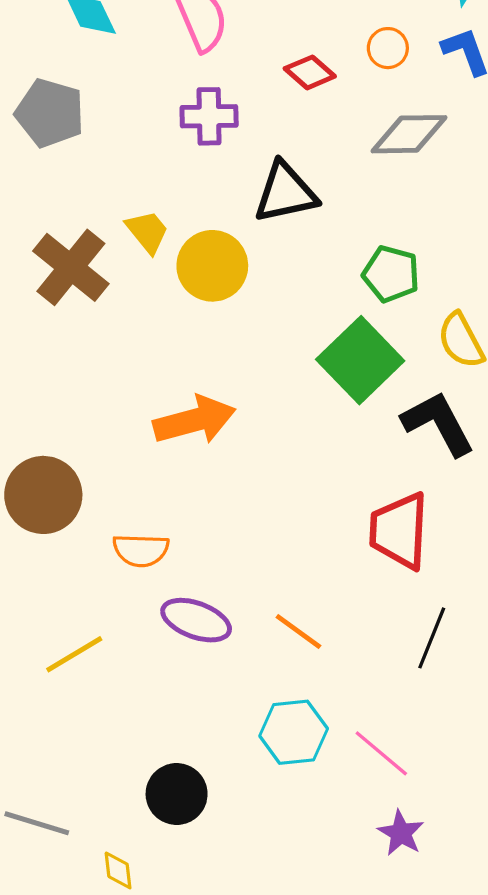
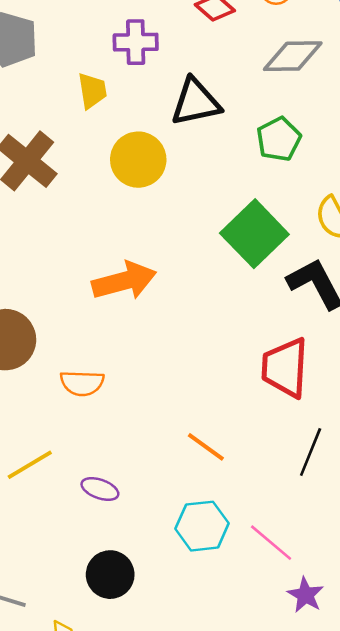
yellow trapezoid: (147, 232) -> (92, 91), moved, turned 30
green pentagon: (391, 274) -> (279, 139), moved, turned 30
purple ellipse: (196, 620) -> (100, 489), moved, size x0.7
purple star: (401, 833) -> (305, 595), moved

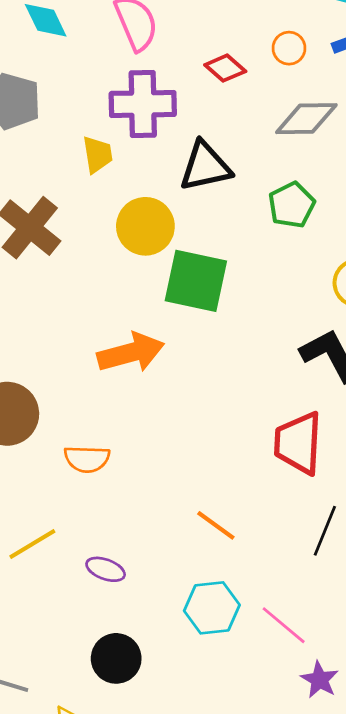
purple cross: (136, 42) -> (143, 104), size x1.4
green square: (254, 234) -> (196, 281), moved, turned -34

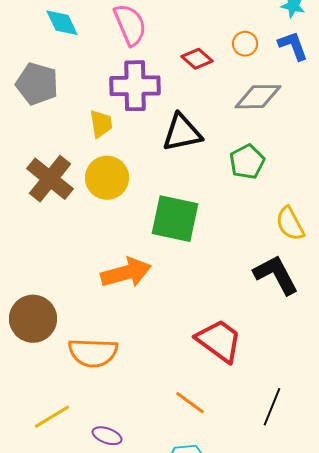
yellow circle: (145, 226) -> (107, 178), moved
red trapezoid: (298, 443) -> (219, 341), moved, turned 123
orange semicircle: (87, 459) -> (93, 353), size x1.4

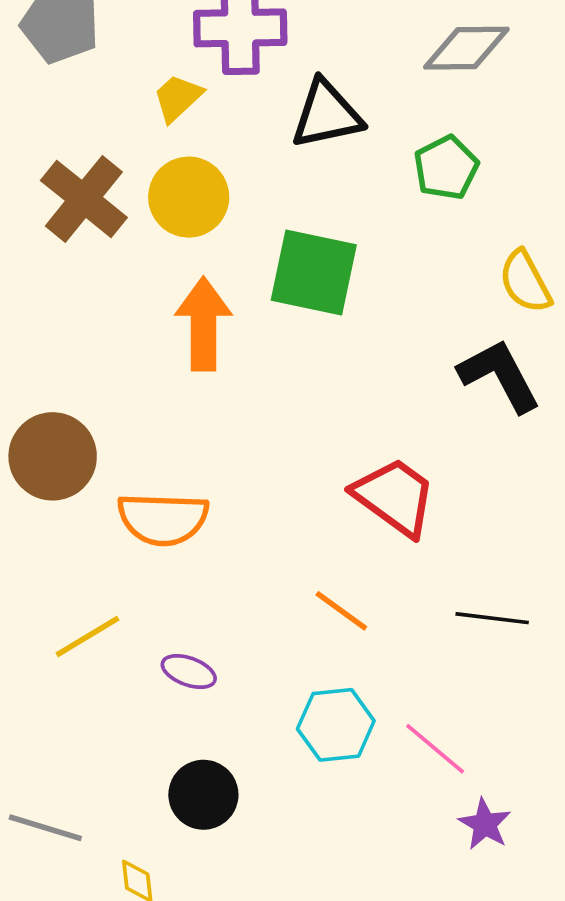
yellow trapezoid: (101, 124) -> (178, 98), turned -124
orange arrow: (126, 273) -> (203, 324), moved, turned -75
black line: (272, 407) -> (492, 618), turned 75

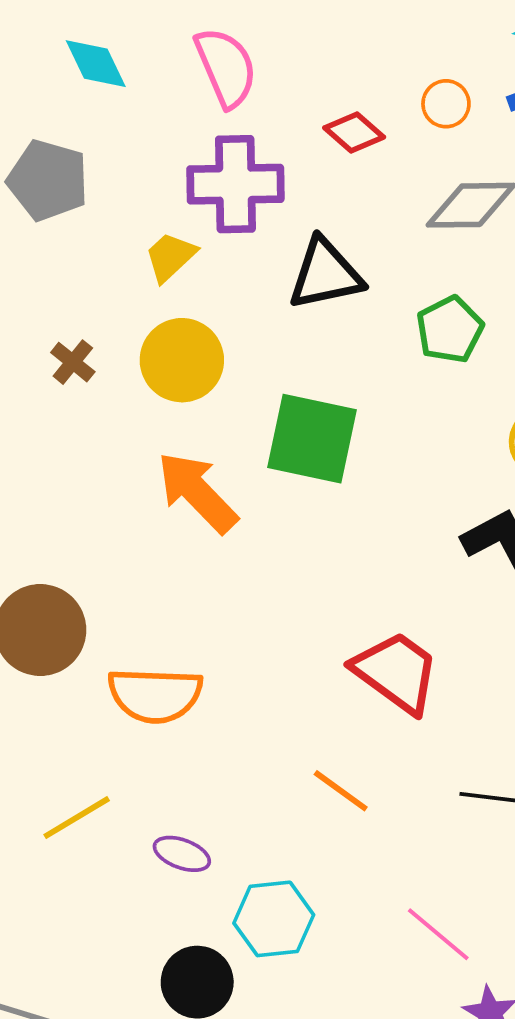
brown cross: (84, 199) -> (73, 362), size x0.5
orange arrow: (203, 324) -> (197, 492), turned -44
cyan hexagon: (336, 725) -> (274, 919), moved

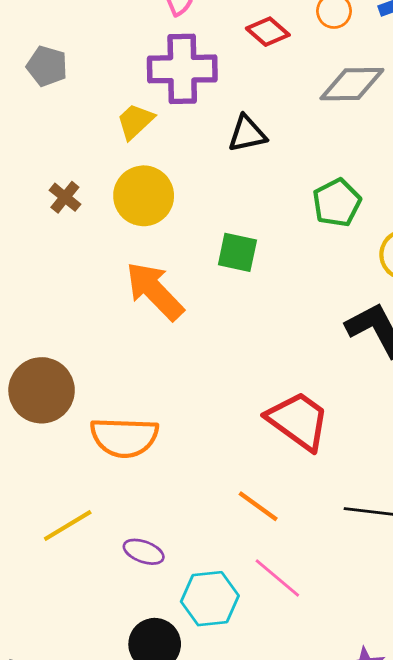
gray pentagon: (48, 180) -> (47, 66), size x0.7
black triangle: (325, 274) -> (247, 134), size x0.7
green pentagon: (450, 330) -> (337, 203), moved
green square: (312, 439) -> (237, 252), size x0.6
pink line: (438, 934) -> (277, 578), moved

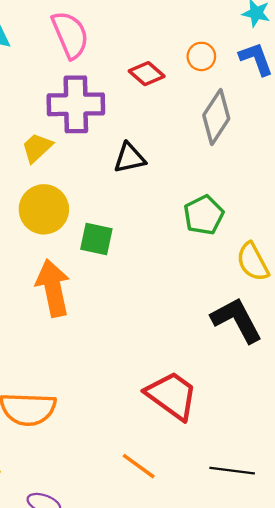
gray diamond: (352, 84) -> (216, 117), turned -56
green square: (237, 252) -> (96, 239), moved
orange arrow: (155, 291) -> (53, 288), turned 32

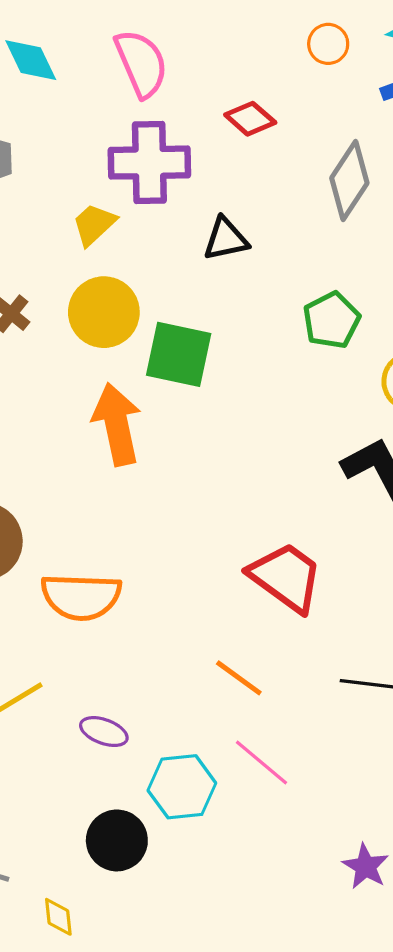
orange circle: (201, 56) -> (328, 44), moved
green square: (96, 239) -> (179, 354), size x1.4

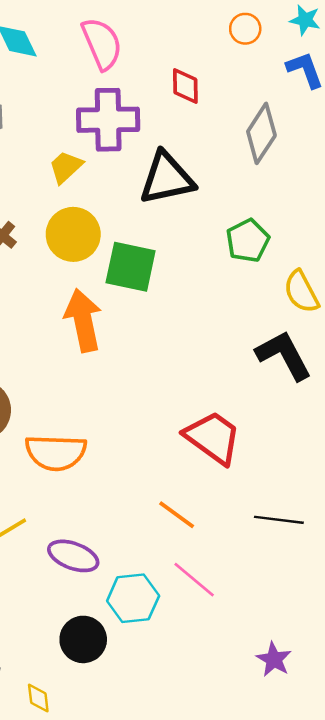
red diamond: (250, 119) -> (185, 86), turned 48
black triangle: (226, 239) -> (167, 178), size x1.6
purple ellipse: (104, 732) -> (73, 556), size x1.4

